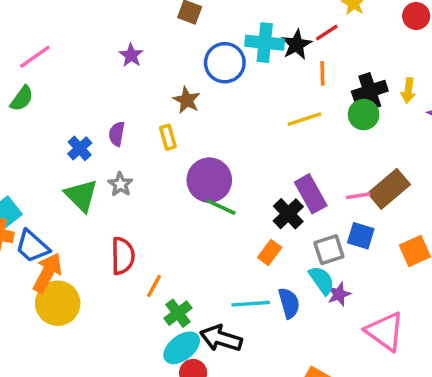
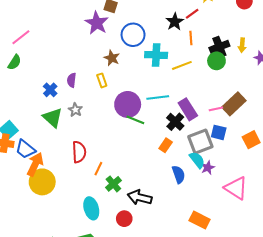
cyan cross: (265, 43) -> (156, 55), moved
purple star: (131, 55) -> (97, 23), moved, size x1.6
gray square: (329, 250) -> (200, 142), size x1.4
cyan line: (251, 304) -> (158, 97), moved
cyan ellipse: (182, 348) -> (91, 208), moved, turned -65

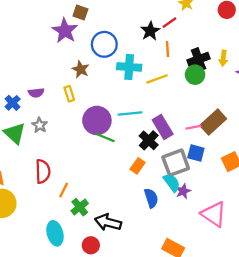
purple semicircle: (72, 80) -> (36, 93), turned -104

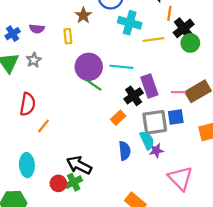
black cross: (199, 59) -> (184, 28), moved, turned -30
blue square: (196, 153) -> (176, 117), turned -35
green cross: (80, 207) -> (74, 182), moved

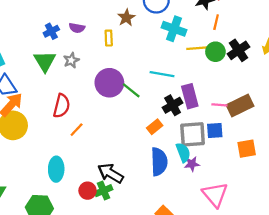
black cross: (184, 28) -> (238, 50), moved
green circle: (190, 43) -> (215, 52), moved
purple circle: (89, 67) -> (109, 83), moved
blue semicircle: (125, 151) -> (159, 162), size x1.4

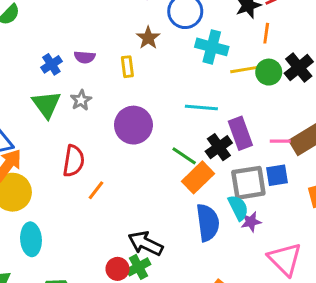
green line: (131, 90) -> (184, 156), moved
orange rectangle: (155, 127) -> (198, 177), size x1.5
cyan ellipse: (56, 169) -> (31, 239), moved

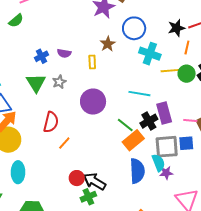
red circle: (117, 269) -> (77, 178), moved

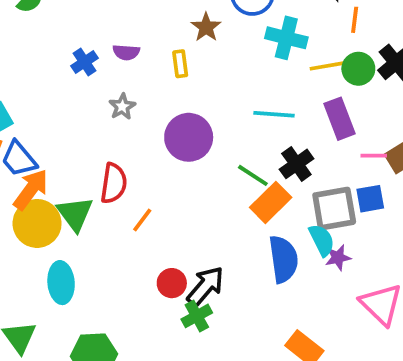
green triangle: (36, 83) -> (75, 214), moved
purple rectangle: (164, 113) -> (340, 119), moved
black arrow: (94, 181) -> (205, 286), turned 105

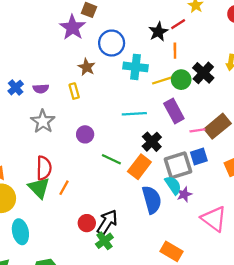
blue cross: (85, 62) -> (16, 88), moved
gray star: (122, 107) -> (43, 121), size x1.5
purple circle: (189, 137) -> (85, 134), size x0.6
green line: (253, 175) -> (111, 159), moved
green triangle: (75, 214) -> (39, 188), moved

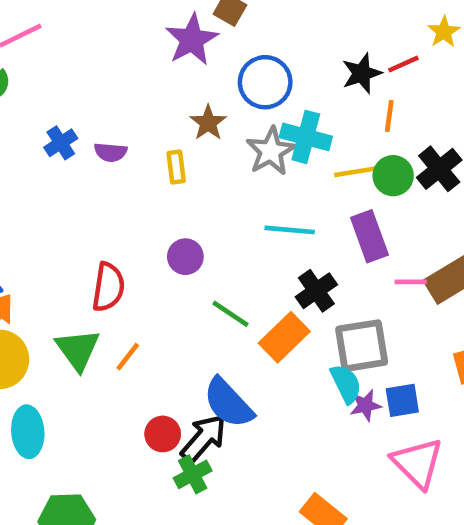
gray star: (43, 121) -> (271, 151), moved
blue square: (199, 156) -> (402, 400), moved
red semicircle: (44, 168) -> (108, 287), moved
blue semicircle: (152, 200) -> (228, 403), moved, turned 144

